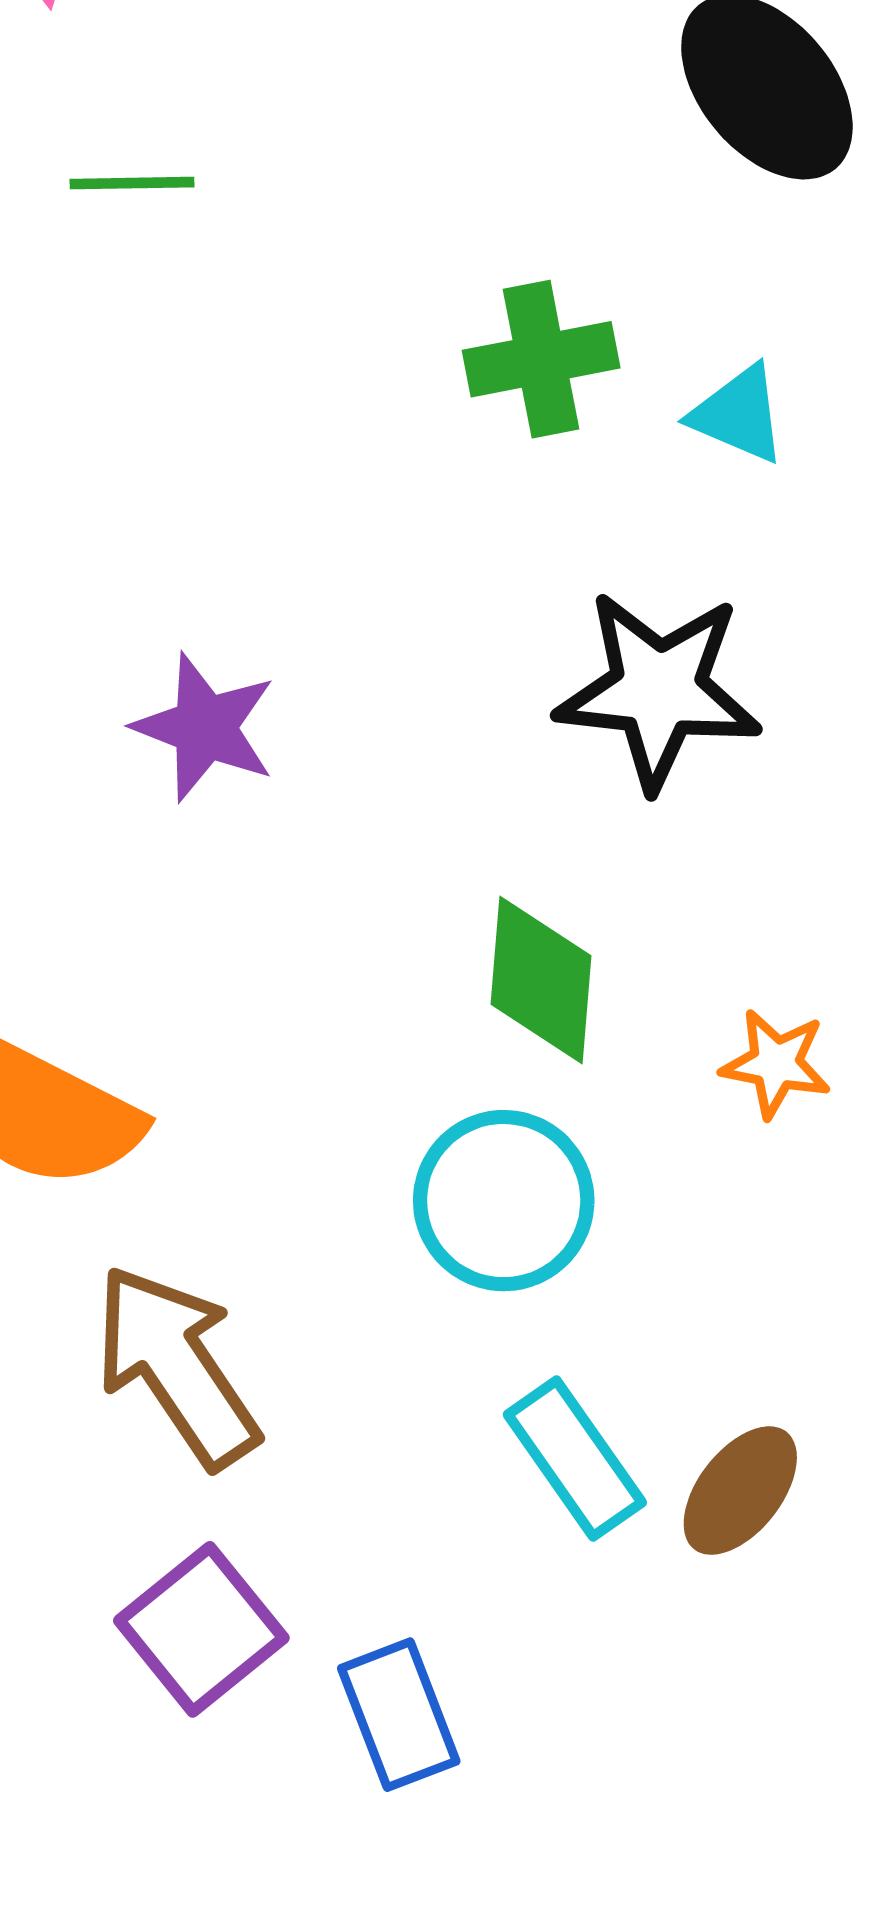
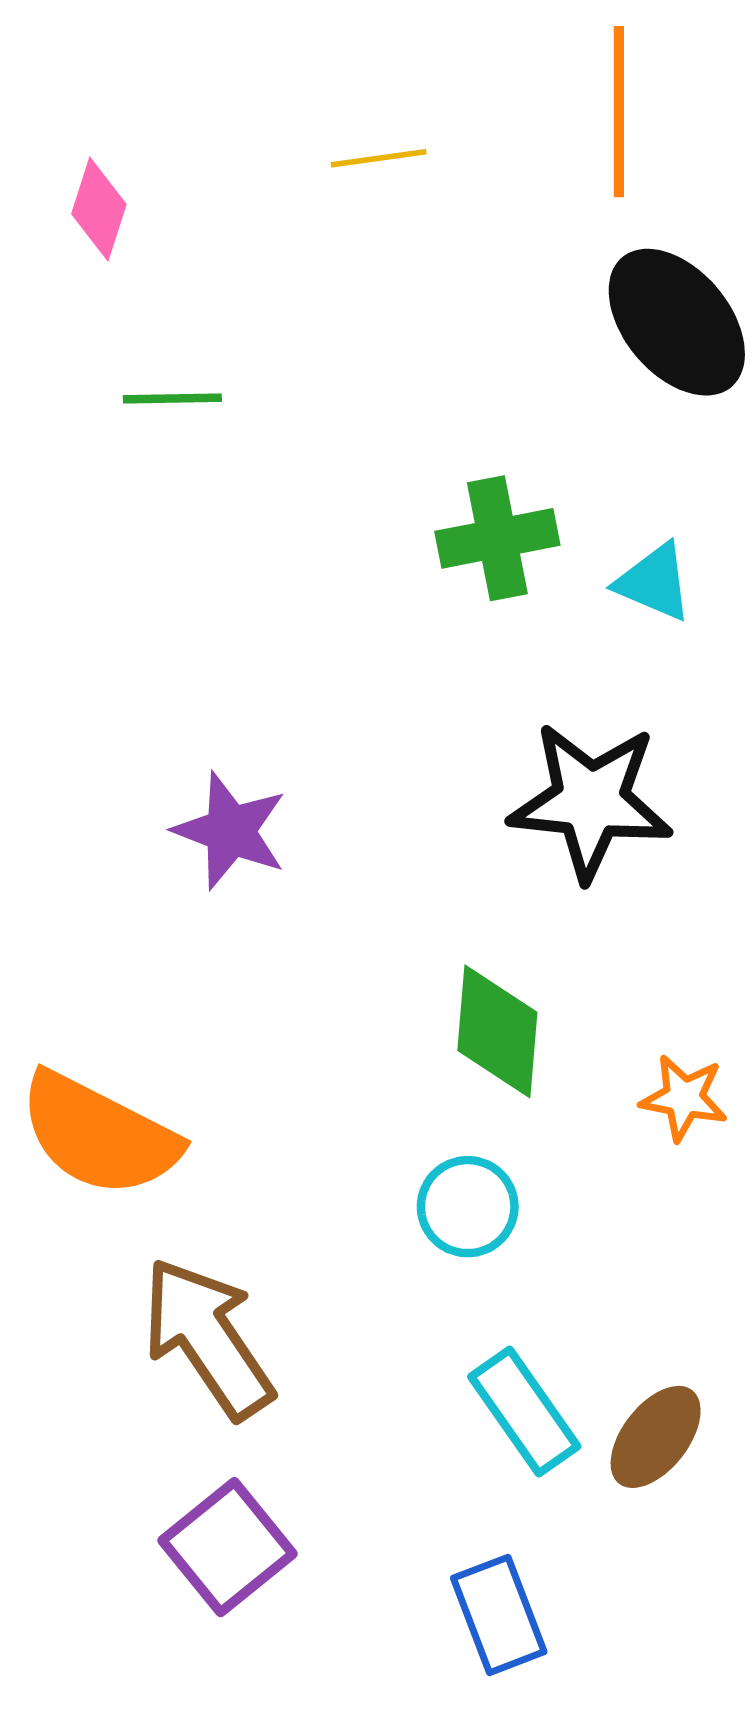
cyan circle: (504, 1201) -> (468, 1207), size x0.7
blue rectangle: (399, 1715) -> (499, 1615), moved

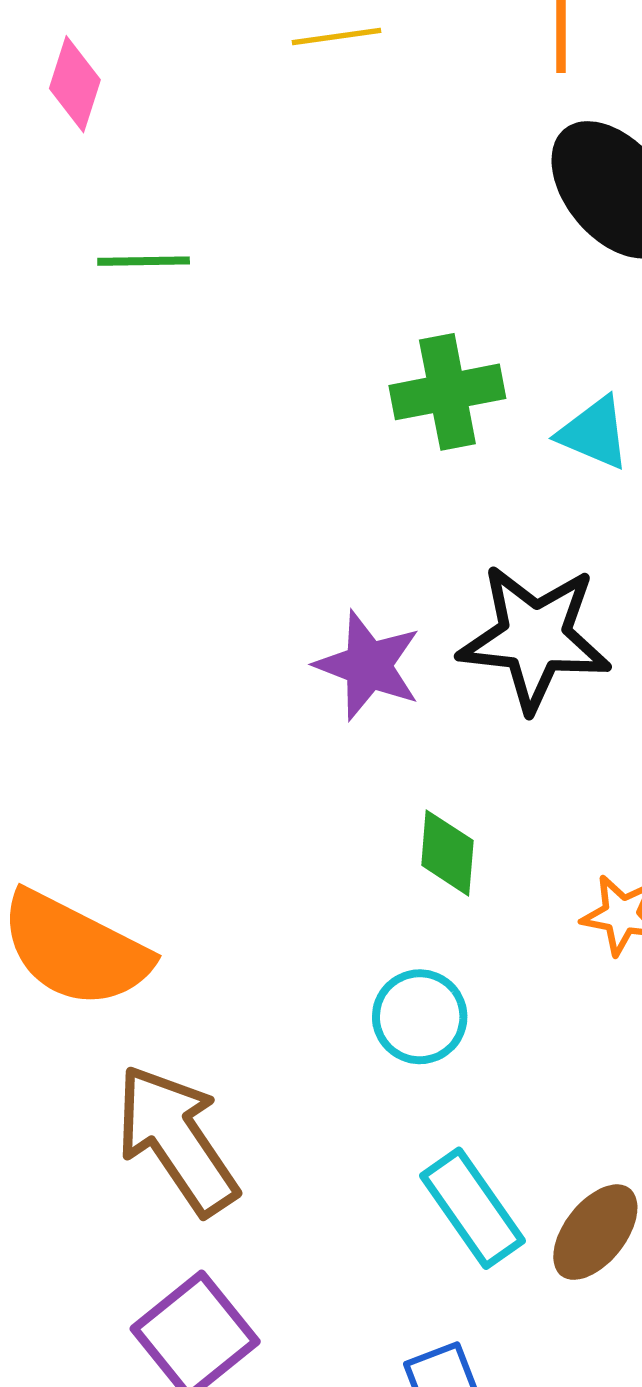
purple star: (230, 831) -> (368, 665), moved
green diamond: (497, 1031) -> (447, 853), size x0.7

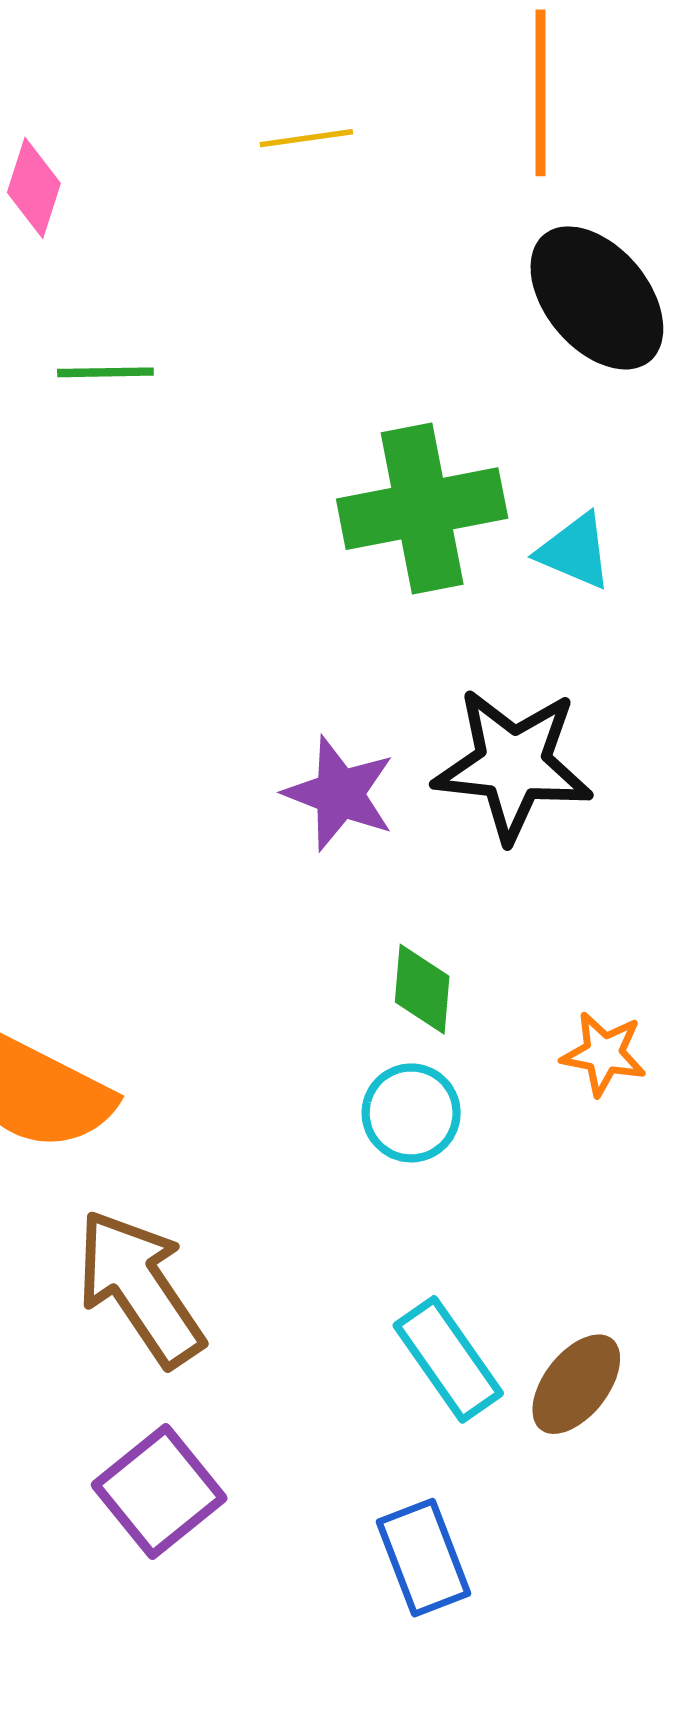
green cross: (447, 392) -> (422, 509), size x1.4
cyan circle: (420, 1017) -> (411, 1113), moved

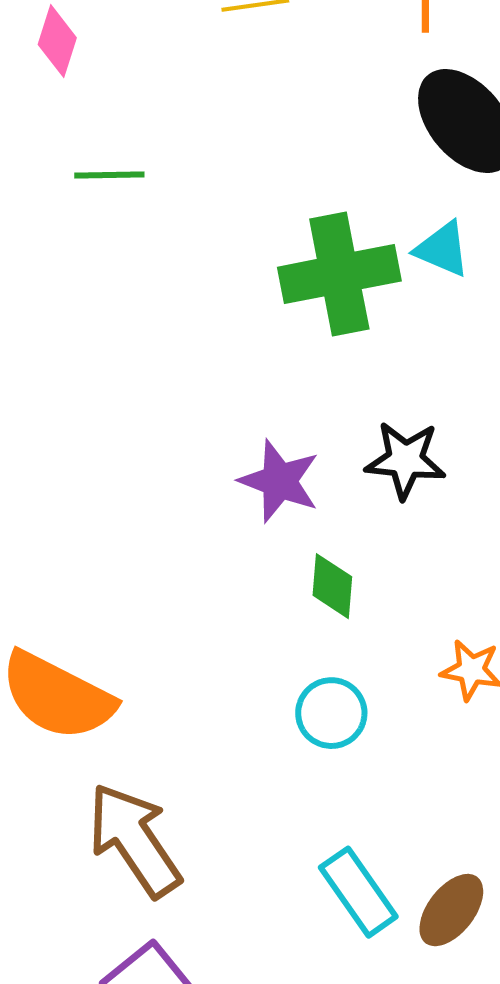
cyan triangle: (575, 551) -> (442, 249), moved
black star: (513, 765) -> (405, 460), size x0.7
green diamond: (422, 989) -> (332, 586), moved

